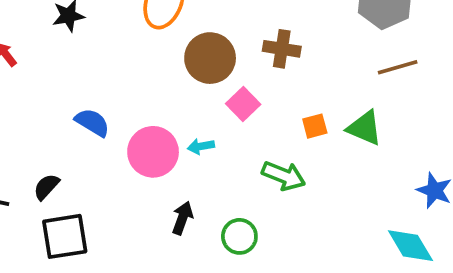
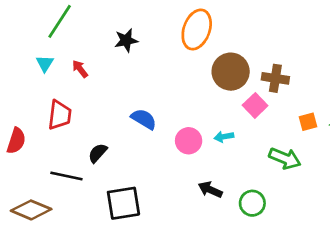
brown cross: (282, 49) -> (275, 78), moved
pink circle: (153, 152) -> (189, 141), size x0.7
black semicircle: (46, 187) -> (98, 153), moved
black arrow: (182, 218) -> (210, 190), turned -85

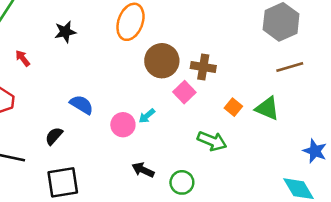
orange square: (308, 122) -> (233, 107), turned -36
cyan arrow: (224, 137) -> (147, 116), moved, turned -30
black semicircle: (98, 153) -> (54, 136), moved

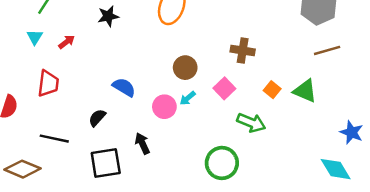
red arrow: (23, 58) -> (67, 42), turned 91
brown circle: (162, 61) -> (185, 68), moved, size x0.7
pink square: (184, 92) -> (224, 88), moved
black arrow: (143, 170) -> (142, 143), moved, turned 40
green circle: (182, 182) -> (222, 163), size x1.4

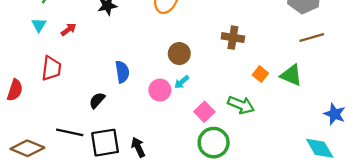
blue semicircle: (124, 87) -> (122, 72), turned 50
pink square: (224, 88) -> (204, 112), moved
black line: (54, 139) -> (70, 132), moved
black arrow: (142, 143) -> (138, 147), moved

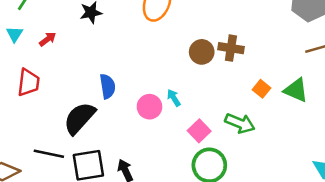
brown circle: (179, 54) -> (202, 52), moved
cyan arrow: (182, 82) -> (174, 98), turned 98
black semicircle: (97, 100) -> (79, 118), size x1.8

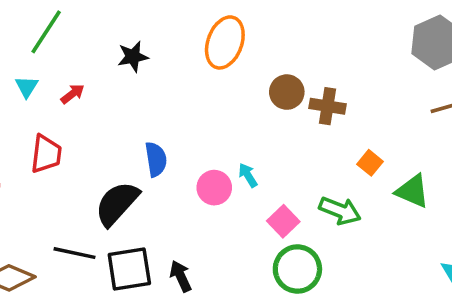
brown circle: (202, 52) -> (287, 92), moved
green triangle: (296, 90) -> (412, 191), moved

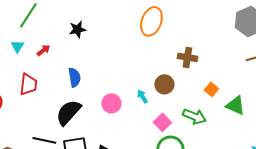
orange ellipse: (225, 42) -> (151, 21), moved
brown circle: (287, 92) -> (164, 84), moved
blue semicircle: (156, 159) -> (74, 77), moved
pink circle: (214, 188) -> (111, 103), moved

